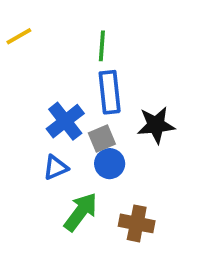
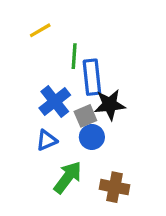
yellow line: (19, 36) -> (40, 30), moved
green line: (102, 46) -> (74, 56), moved
black star: (156, 125) -> (110, 105), moved

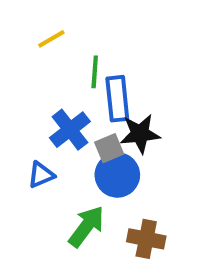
blue circle: (92, 137) -> (117, 175), size x1.4
blue triangle: (47, 140) -> (41, 175), moved

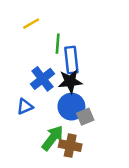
black star: (140, 134) -> (70, 81), moved
gray square: (109, 148) -> (85, 117), moved
brown cross: (146, 239) -> (70, 146), moved

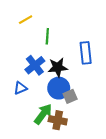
blue rectangle: (71, 60) -> (86, 53), moved

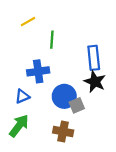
blue cross: (35, 65) -> (38, 71), turned 30
black star: (58, 67) -> (95, 82), moved, turned 30
green arrow: (43, 114) -> (19, 126), moved

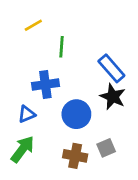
blue rectangle: (94, 58) -> (111, 68), turned -35
gray square: (77, 105) -> (106, 148), moved

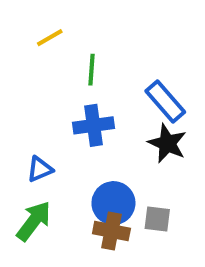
blue cross: (45, 85) -> (94, 125), moved
blue circle: (76, 114) -> (113, 203), moved
gray square: (106, 148) -> (157, 219), turned 30

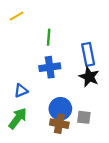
yellow line: (50, 38) -> (17, 16), moved
blue rectangle: (165, 101) -> (88, 54), turned 30

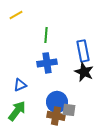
gray square: (84, 117) -> (69, 110), moved

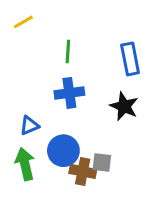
blue rectangle: (83, 51) -> (130, 59), moved
blue circle: (57, 102) -> (63, 151), moved
green arrow: (17, 111) -> (25, 164), turned -50

